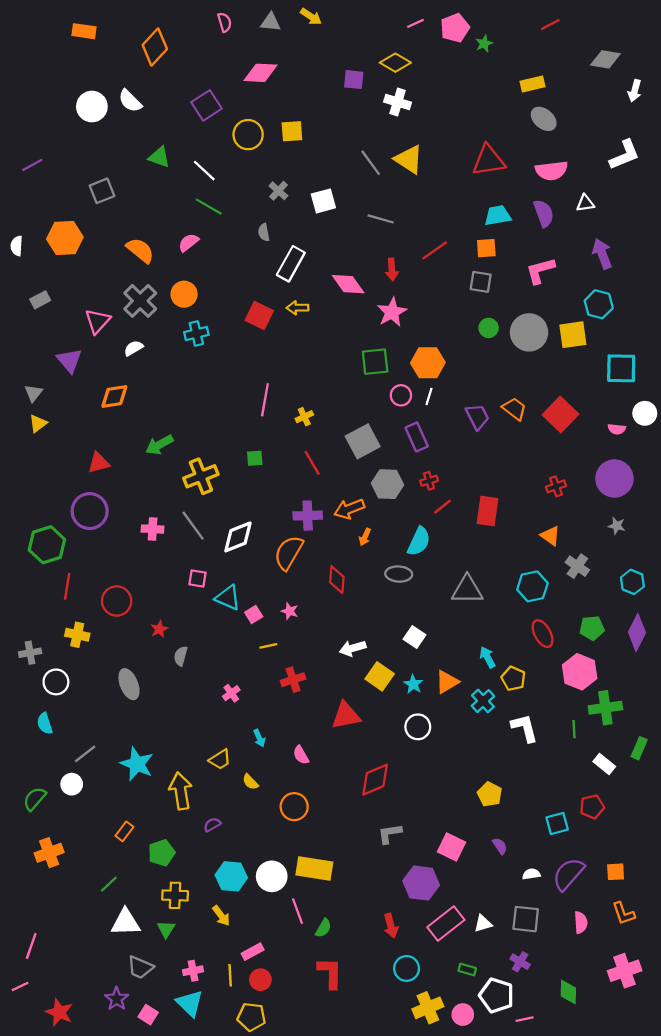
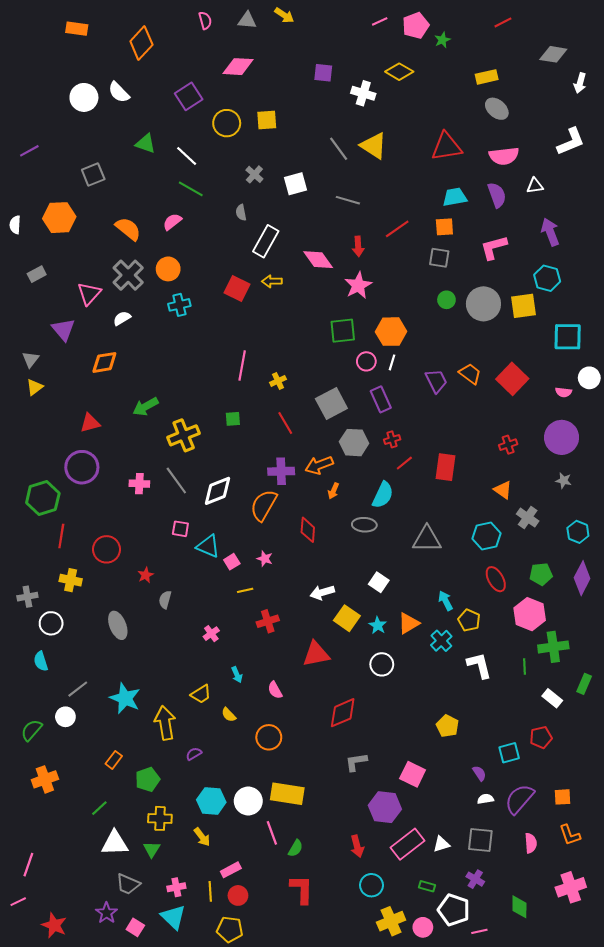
yellow diamond: (395, 63) -> (399, 72), moved
purple semicircle: (500, 846) -> (479, 773), moved

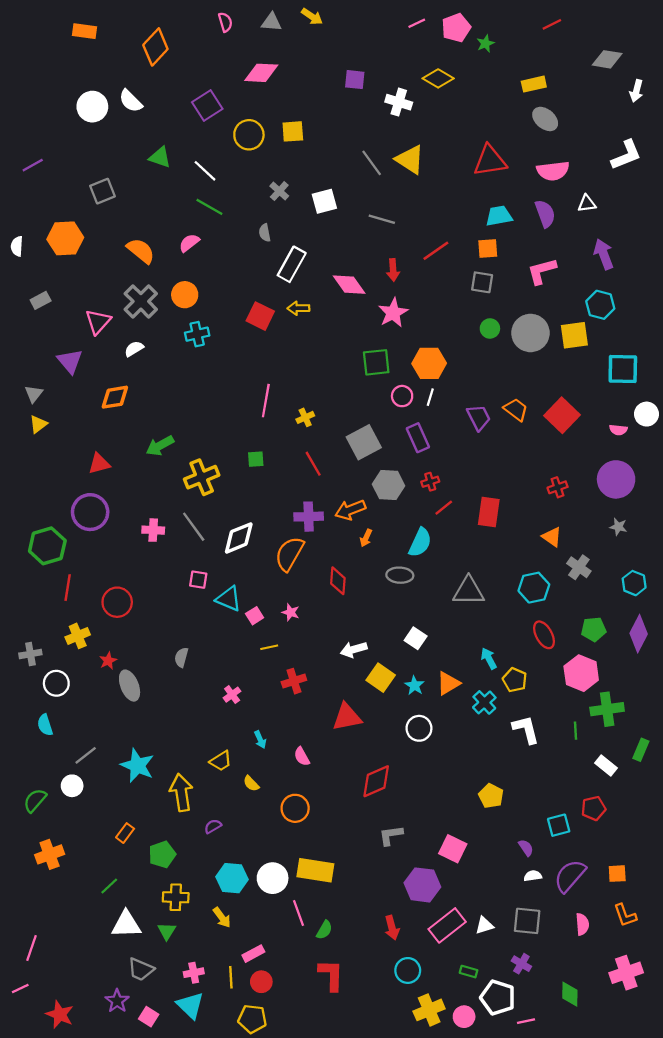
red star: (146, 575) -> (108, 661), moved
yellow cross: (71, 580) -> (78, 636), turned -35

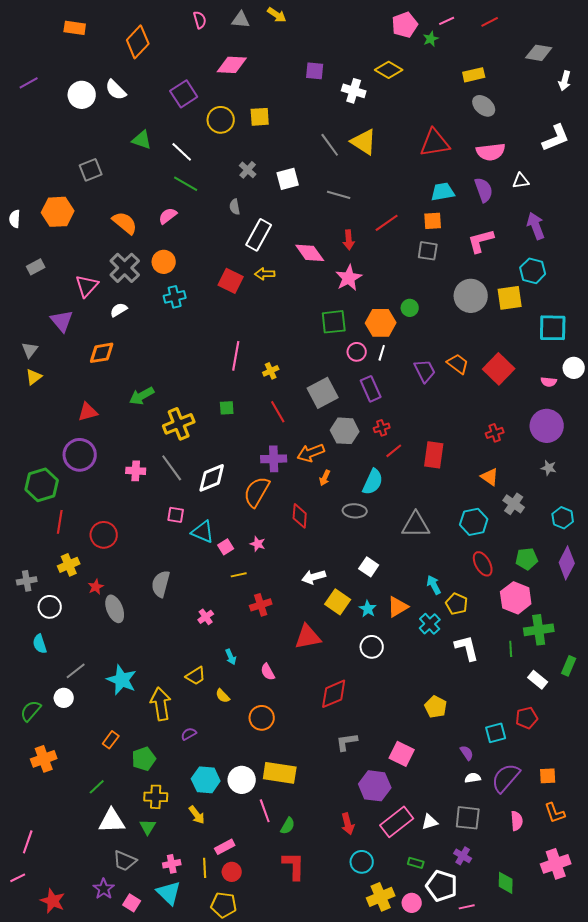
pink line: (417, 23) -> (447, 21), moved
purple line: (33, 165) -> (29, 83), moved
green circle: (490, 328) -> (410, 308), moved
gray semicircle: (181, 657) -> (161, 584), size x1.5

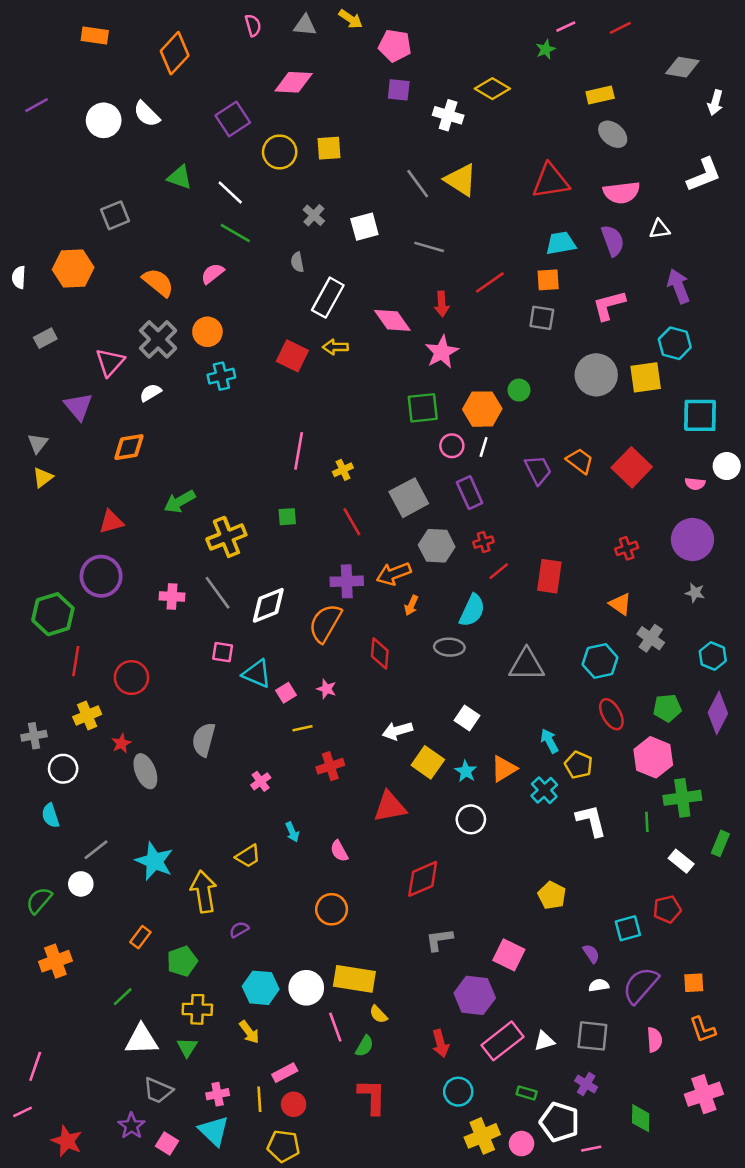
pink pentagon: (405, 25) -> (395, 46), moved, turned 30
yellow semicircle: (223, 696) -> (378, 1014), moved

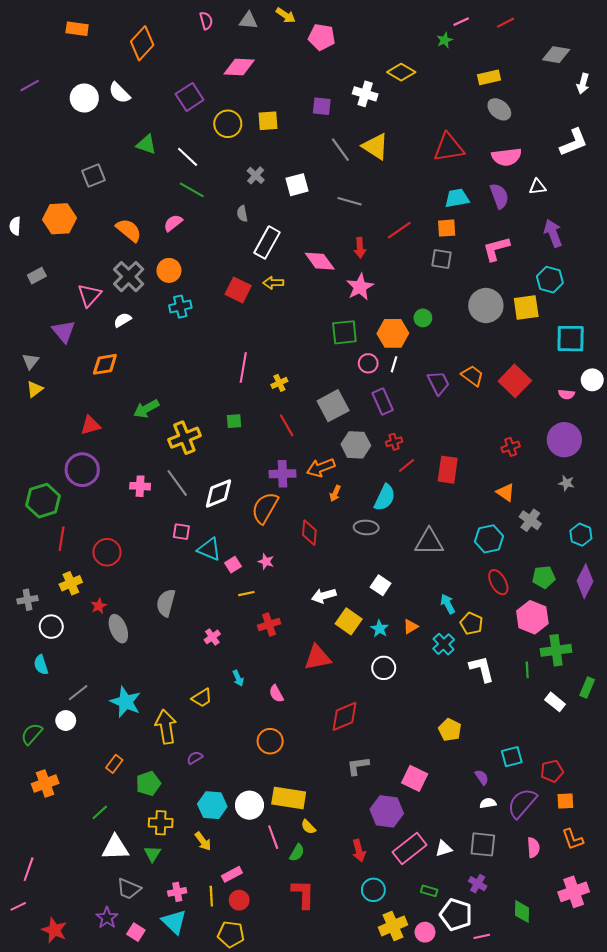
purple square: (399, 90) -> (322, 106), moved
orange triangle: (504, 769) -> (411, 627), size x0.7
red pentagon: (667, 909) -> (552, 771), moved

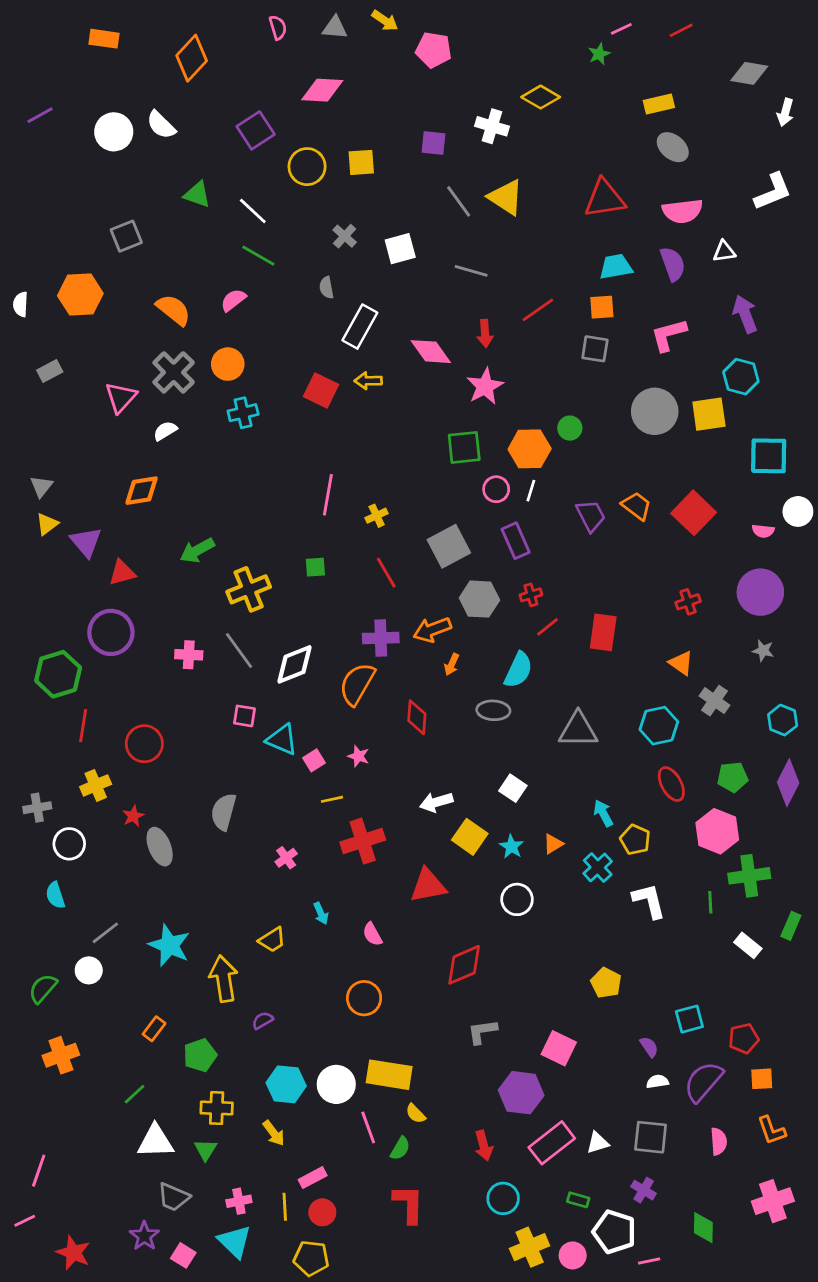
purple triangle: (64, 331) -> (86, 542), moved
red cross: (269, 625) -> (363, 841), size x1.4

